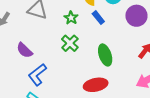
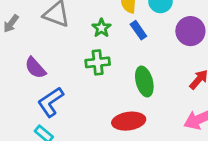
green cross: (70, 43) -> (98, 62), turned 36

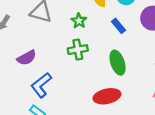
blue rectangle: (138, 30) -> (119, 26), moved
purple semicircle: (35, 68) -> (27, 58), turned -72

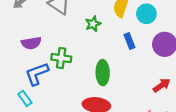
green cross: (78, 50) -> (61, 58), moved
green ellipse: (118, 63) -> (103, 73), moved

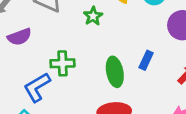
blue rectangle: (129, 41) -> (146, 60), moved, turned 56
purple semicircle: (31, 43) -> (19, 37), moved

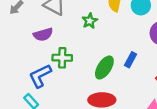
purple semicircle: (19, 37) -> (43, 34), moved
green ellipse: (115, 72) -> (104, 68), turned 40

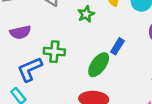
purple semicircle: (43, 34) -> (20, 32), moved
blue rectangle: (131, 60) -> (117, 46), moved

